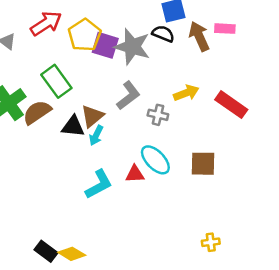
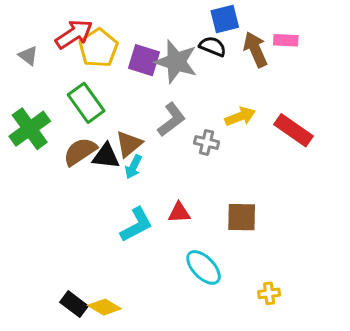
yellow pentagon: (85, 35) -> (98, 48), moved
brown semicircle: (37, 112) -> (80, 152), moved
cyan ellipse: (155, 160) -> (204, 267), moved
brown square: (203, 164) -> (242, 217), moved

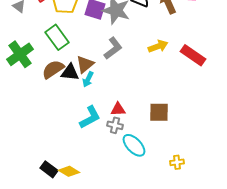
gray cross: (207, 142) -> (115, 125), moved

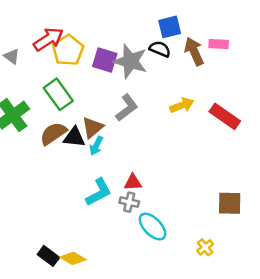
brown square: (159, 112) -> (230, 203), moved
yellow cross: (177, 162) -> (205, 247), turned -32

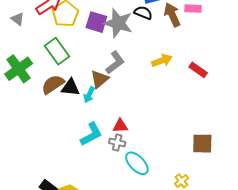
red rectangle: (225, 116) -> (198, 70), size x0.7
brown triangle: (93, 127) -> (100, 79), moved

